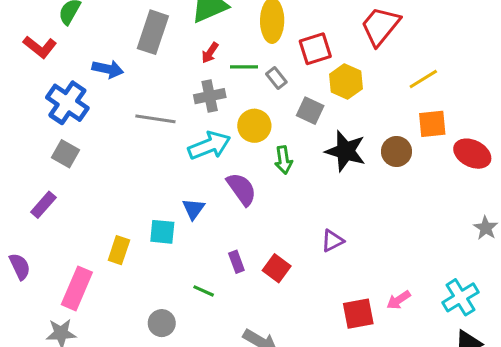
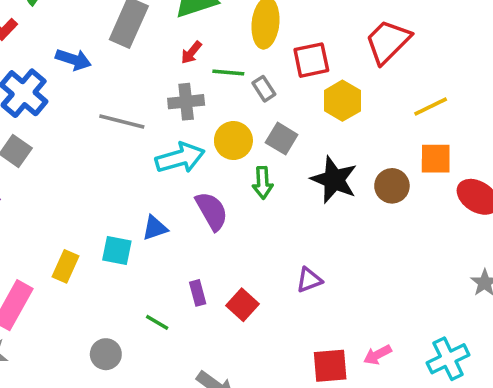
gray square: (310, 111) -> (282, 139), moved
blue triangle: (193, 209) -> (155, 228), turned 30

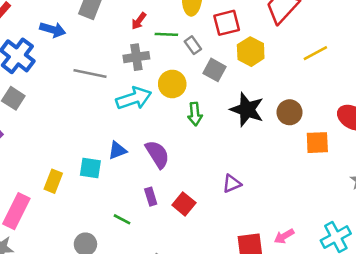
gray square: (282, 139) -> (215, 70), moved
orange square: (436, 159) -> (317, 143), moved
purple semicircle: (212, 211) -> (157, 154), moved

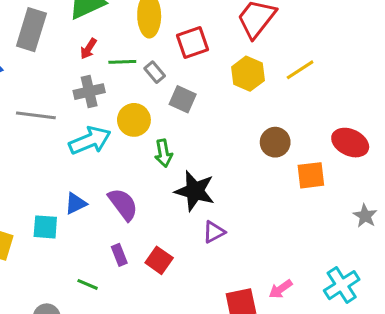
yellow hexagon: (251, 52) -> (248, 74), moved
black star: (247, 110) -> (195, 191), moved

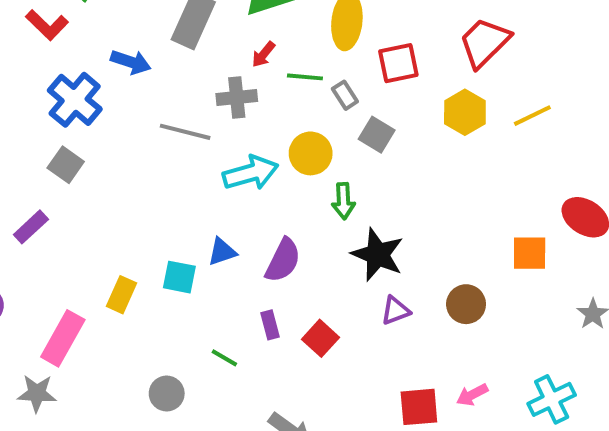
gray cross: (89, 92) -> (237, 97), moved
brown circle: (275, 142) -> (466, 304), moved
purple semicircle: (123, 204) -> (283, 260), turned 56

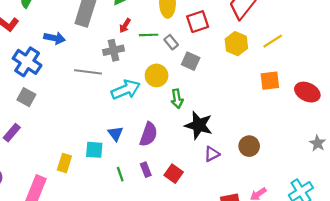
blue triangle: (222, 252) -> (115, 134), turned -42
orange square: (530, 253) -> (270, 81), moved
green line: (224, 358) -> (120, 174), moved, turned 48

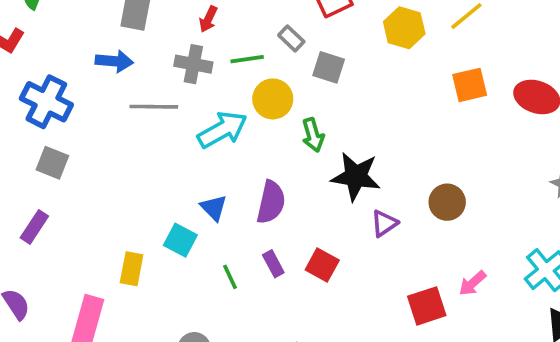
green line: (149, 35) -> (247, 59), moved
blue arrow: (55, 38) -> (114, 61), moved
gray cross: (113, 50) -> (193, 64), turned 30
cyan square: (94, 150) -> (180, 240), turned 30

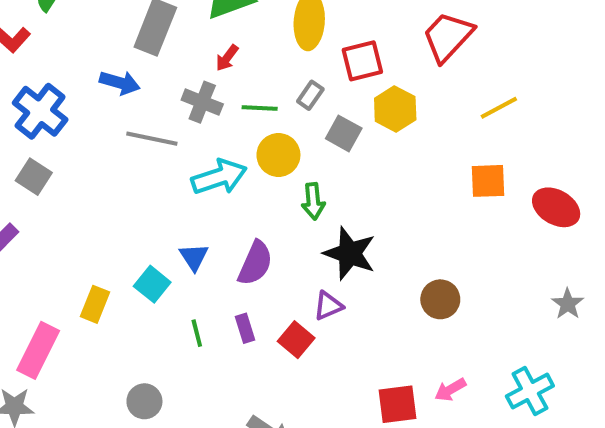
yellow hexagon: (404, 28) -> (395, 109), moved
gray rectangle: (291, 38) -> (310, 95), turned 70
purple triangle: (384, 223) -> (328, 306), moved

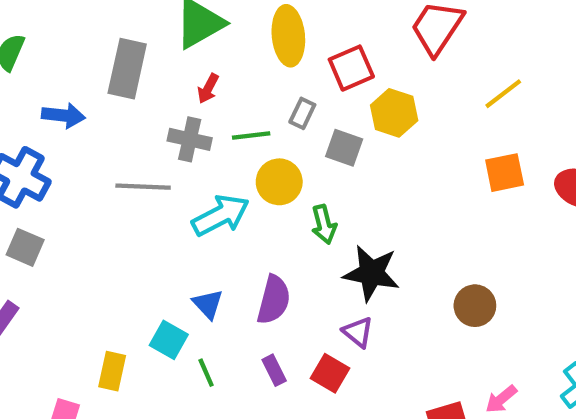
blue arrow: (120, 83) -> (63, 115), moved
purple triangle: (328, 306) -> (358, 332), turned -48
green line: (197, 333) -> (206, 373), moved

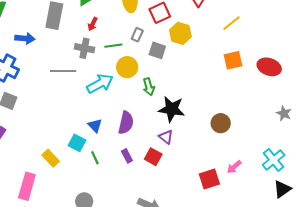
yellow rectangle: (112, 371) -> (51, 158), turned -54

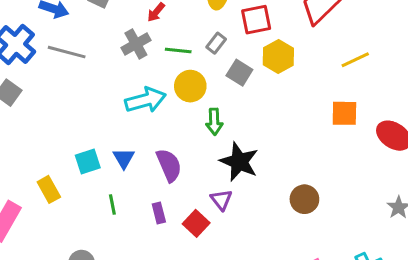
gray cross: (85, 48) -> (136, 44), turned 36
gray line: (63, 71) -> (67, 52), moved
purple semicircle: (126, 123) -> (169, 165), turned -50
cyan square: (77, 143) -> (88, 161), moved, turned 30

